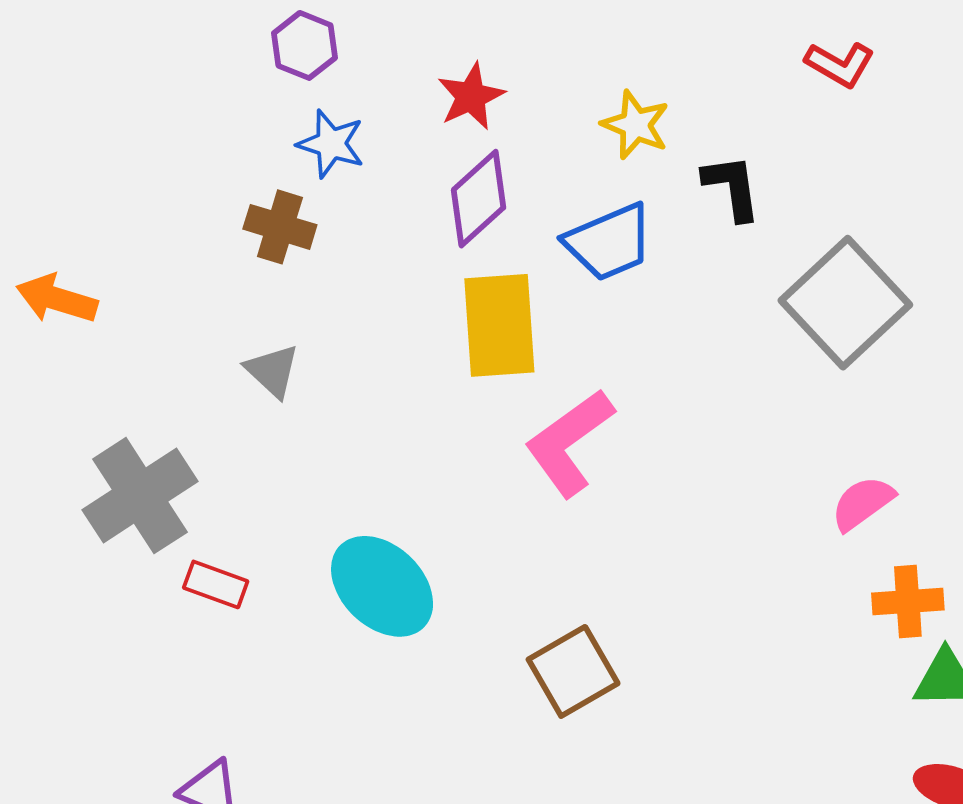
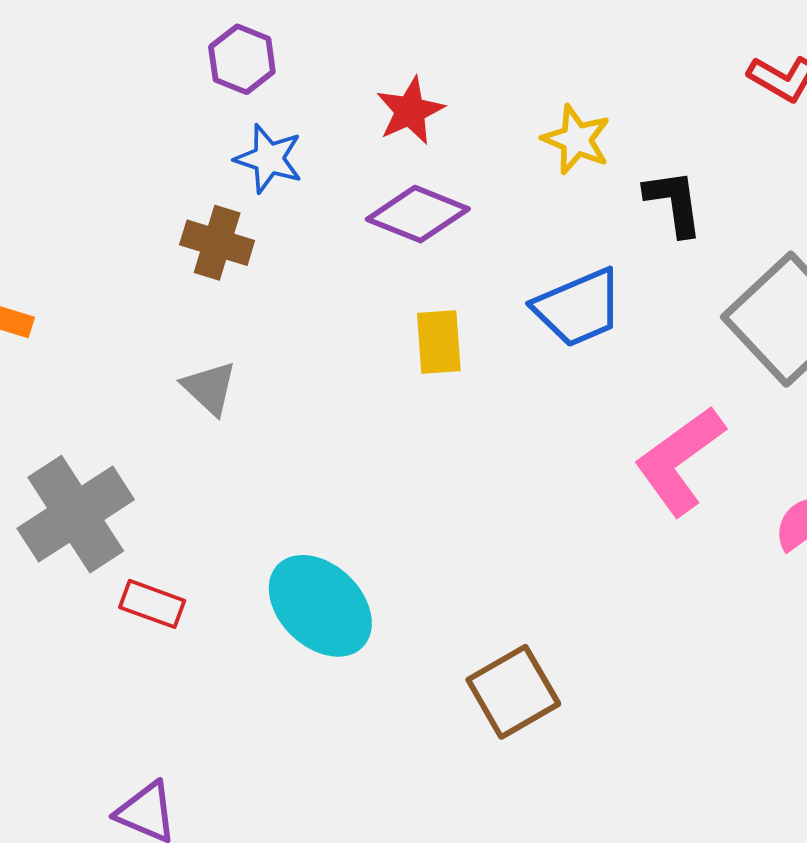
purple diamond: (479, 199) -> (418, 214), turned 64
blue trapezoid: (609, 242) -> (578, 308), moved
yellow rectangle: (499, 325) -> (439, 342), size x0.6
pink L-shape: (569, 443) -> (680, 461), moved

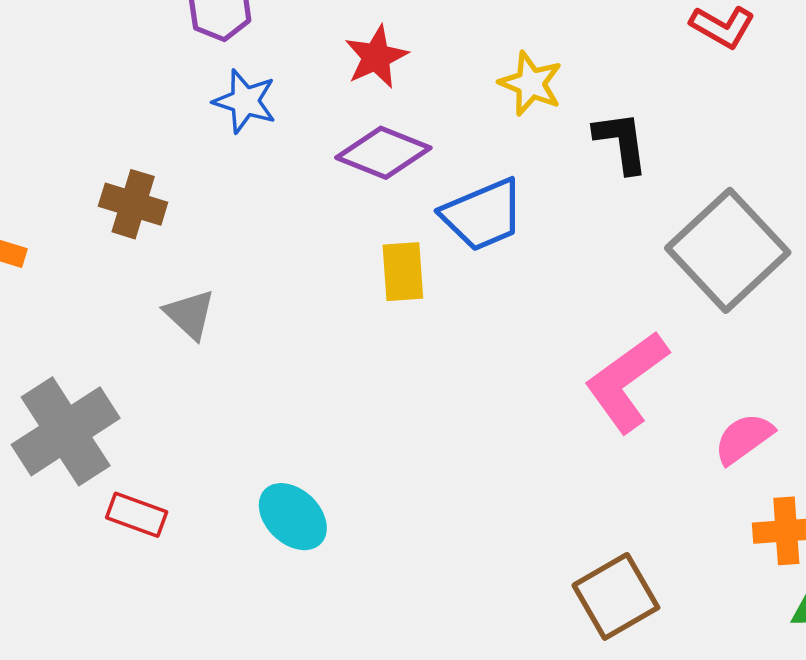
brown cross: (217, 243) -> (133, 204), moved
blue trapezoid: (578, 308) -> (483, 215), moved
cyan ellipse: (320, 606) -> (293, 517), size x0.7
brown square: (513, 692) -> (616, 596), moved

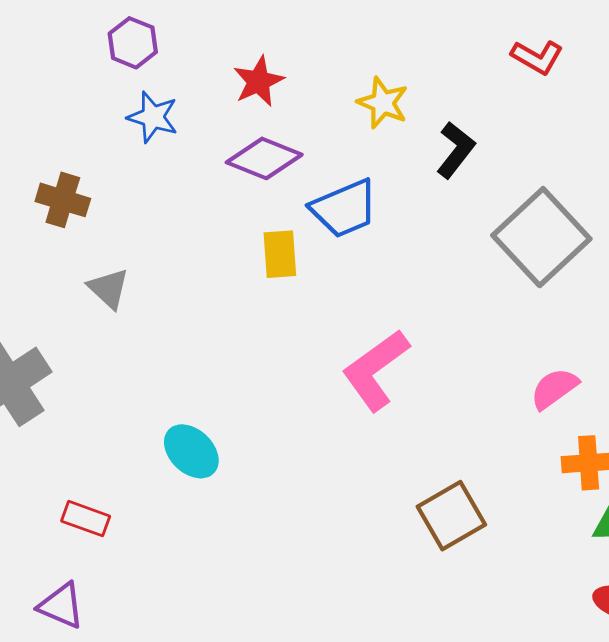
black L-shape: (621, 142) -> (456, 150), turned 46
pink L-shape: (627, 382) -> (376, 370), moved
red rectangle: (137, 515) -> (86, 519), moved

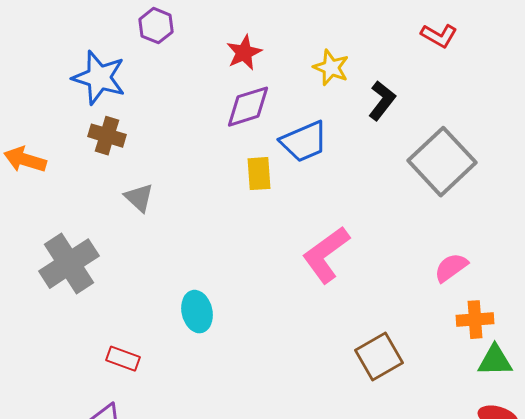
blue star: (153, 117) -> (99, 78), moved, size x1.5
purple diamond: (264, 158) -> (248, 107), turned -39
cyan ellipse: (191, 451) -> (197, 312), turned 33

